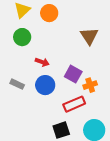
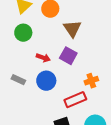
brown triangle: (89, 36) -> (72, 29), moved
purple square: (73, 74) -> (68, 56), moved

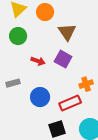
gray rectangle: (18, 80) -> (13, 83), turned -40
blue circle: (46, 81) -> (40, 97), moved

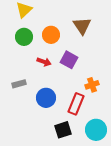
orange circle: (45, 12) -> (51, 35), moved
brown triangle: (67, 32) -> (82, 26), moved
red rectangle: (70, 103) -> (76, 104), turned -45

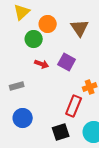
orange circle: (51, 35) -> (48, 24), moved
green circle: (24, 37) -> (34, 39), moved
blue circle: (46, 98) -> (23, 118), moved

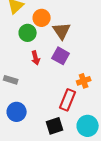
brown triangle: (80, 28) -> (62, 31), moved
red arrow: (42, 64) -> (36, 58), turned 56
gray rectangle: (17, 86) -> (11, 80), turned 32

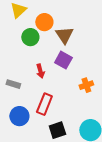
red arrow: (36, 58) -> (40, 71), moved
red rectangle: (68, 100) -> (44, 104), moved

